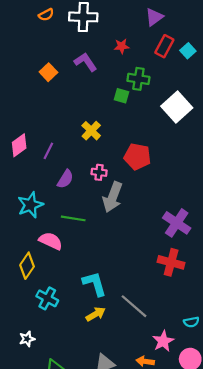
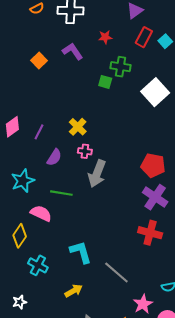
yellow cross: (91, 131) -> (78, 127), moved
red pentagon: (137, 157) -> (153, 165), moved
yellow arrow: (96, 314) -> (74, 291), moved

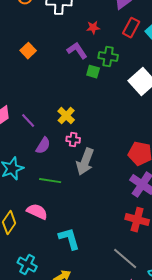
purple L-shape: (73, 51) -> (77, 51), moved
purple line: (39, 132) -> (28, 121), turned -70
pink semicircle: (41, 213) -> (37, 212), moved
cyan cross: (38, 265) -> (27, 265), moved
gray line: (116, 272) -> (125, 259), moved

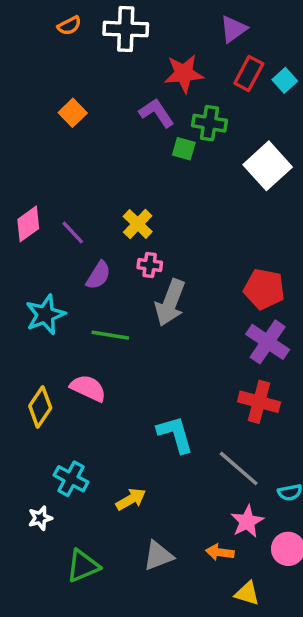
red star: (93, 28) -> (184, 74), size x1.6
cyan L-shape: (69, 239) -> (175, 434), moved

